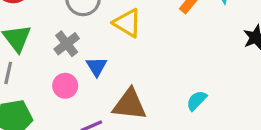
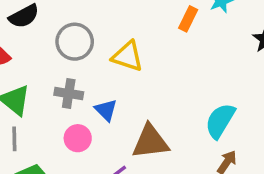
gray cross: (67, 44) -> (69, 94), turned -30
cyan semicircle: (197, 101) -> (220, 121), size x1.5

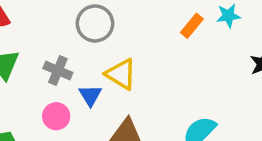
gray circle: (75, 42) -> (95, 24), moved
yellow triangle: (128, 56) -> (121, 74), moved

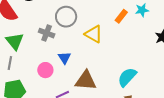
gray cross: (58, 71) -> (47, 33), moved
yellow triangle: (121, 74) -> (94, 34), moved

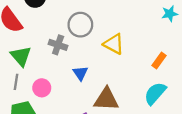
orange rectangle: (121, 16) -> (159, 60), moved
pink circle: (45, 70) -> (42, 88), moved

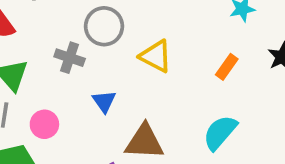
orange rectangle: (159, 60) -> (227, 67), moved

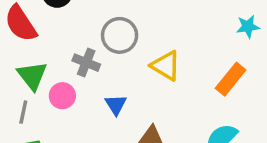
orange rectangle: (227, 67) -> (231, 79), size x1.4
pink circle: (44, 124) -> (62, 96), moved

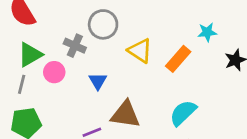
cyan star: (248, 27) -> (207, 32), moved
green triangle: (32, 76) -> (30, 55), turned 36
orange rectangle: (231, 79) -> (178, 59), moved

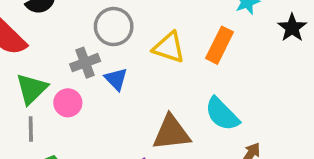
gray cross: (75, 46) -> (85, 63), turned -30
blue triangle: (98, 81) -> (116, 79), moved
cyan semicircle: (183, 113) -> (222, 114), moved, turned -76

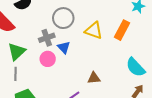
pink circle: (68, 103) -> (48, 59), moved
cyan semicircle: (222, 114) -> (135, 67), moved
brown triangle: (171, 133) -> (94, 78), size x0.6

